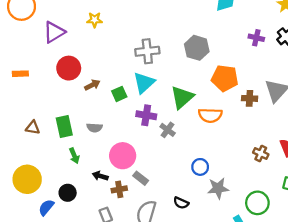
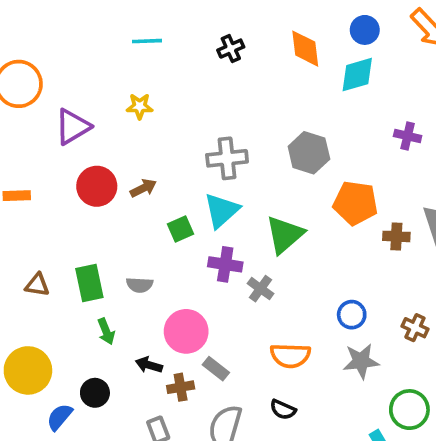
brown arrow: (92, 85) -> (143, 188), moved
orange semicircle: (210, 115) -> (290, 356), moved
blue circle: (200, 167) -> (352, 315), moved
gray star: (218, 188) -> (361, 361), moved

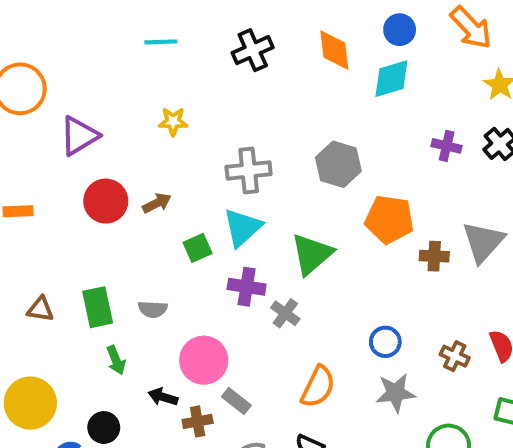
black cross: (231, 49) -> (253, 50), size x1.4
yellow star: (140, 106) -> (173, 121), moved
orange semicircle: (290, 356) -> (318, 387), turned -66

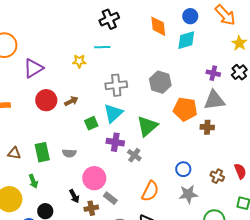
cyan line: (161, 42) -> (102, 47), moved
black cross: (253, 50) -> (109, 19), moved
gray triangle: (483, 242) -> (214, 100), moved, turned 40
green arrow: (116, 360) -> (33, 181), moved
black arrow: (163, 397) -> (74, 196), turned -136

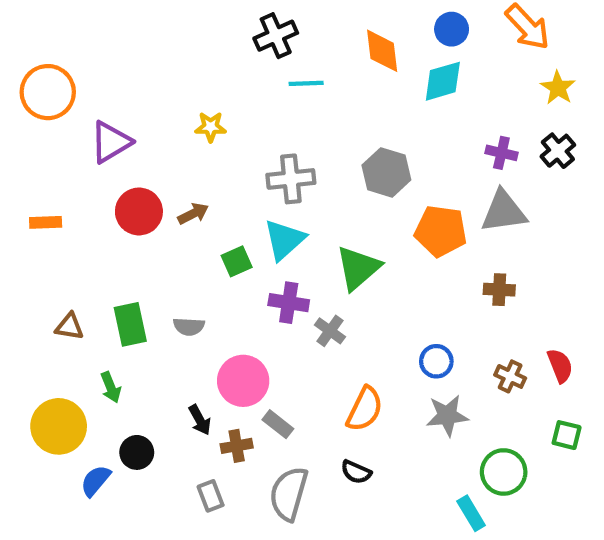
cyan line: (102, 47) -> (306, 83), moved
brown cross: (207, 127) -> (499, 290), moved

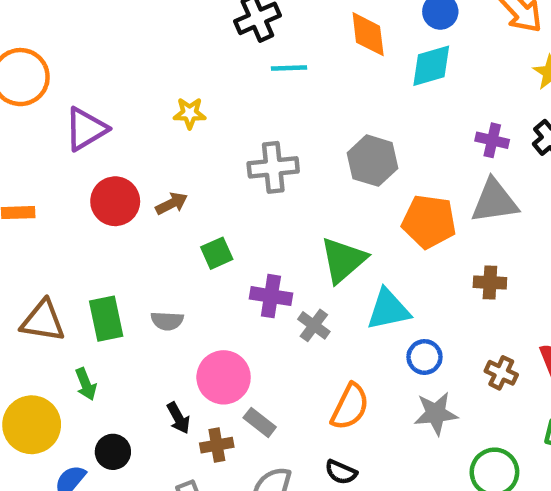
cyan triangle: (284, 240) -> (388, 310), moved, turned 30
brown triangle: (69, 327) -> (43, 321), size x1.5

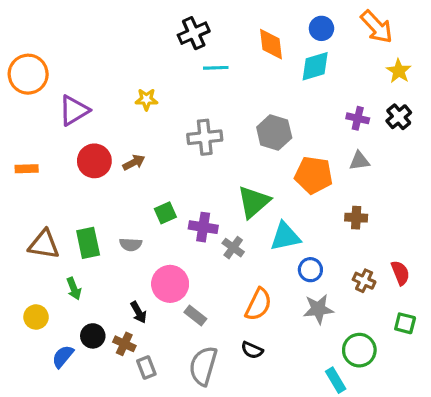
gray triangle: (494, 201) -> (359, 161), size x0.6
green square: (217, 253) -> (165, 213), moved
yellow circle: (32, 425) -> (36, 317), size x0.6
brown cross: (217, 445) -> (124, 344), moved, turned 35

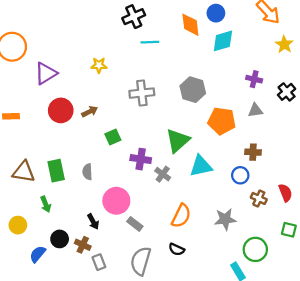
blue circle: (321, 28) -> (216, 13), moved
black cross: (399, 117) -> (287, 92), moved
green square: (165, 213) -> (113, 137), moved
gray semicircle: (131, 244) -> (87, 172), turned 84
blue circle: (310, 270) -> (240, 175), moved

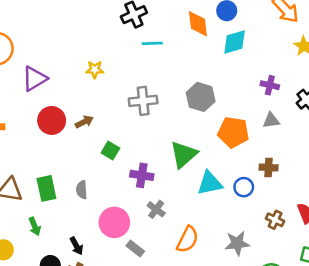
green square: (113, 137) -> (110, 151), turned -35
gray cross: (163, 174) -> (156, 209), moved
blue circle: (240, 175) -> (244, 187), moved
black arrow: (93, 222) -> (76, 246), moved

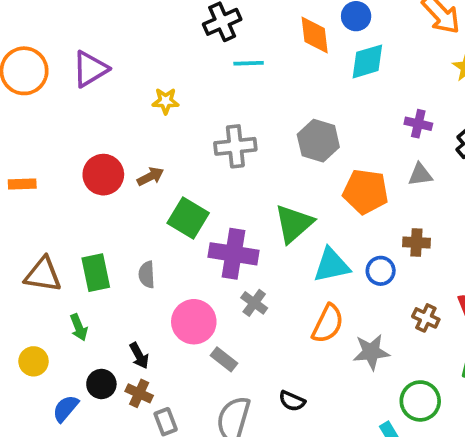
purple triangle: (35, 79) -> (90, 69), moved
green square: (110, 151) -> (188, 218), size x1.5
purple cross: (142, 175) -> (233, 254), size x1.4
orange semicircle: (188, 239) -> (328, 324), moved

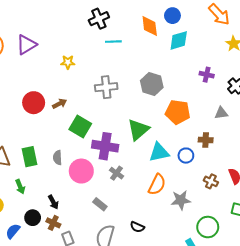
gray triangle: (420, 175) -> (221, 113), moved
pink circle: (194, 322) -> (81, 171), moved

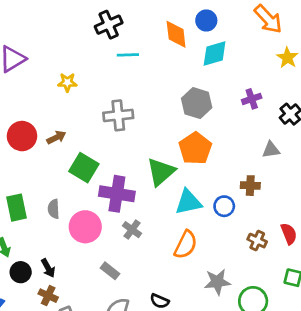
purple cross: (207, 75) -> (252, 99), turned -32
gray hexagon: (152, 84) -> (197, 103), moved
orange pentagon: (178, 112) -> (195, 148), moved, turned 30
gray star: (181, 200) -> (217, 282), moved
black circle: (33, 218) -> (21, 272), moved

